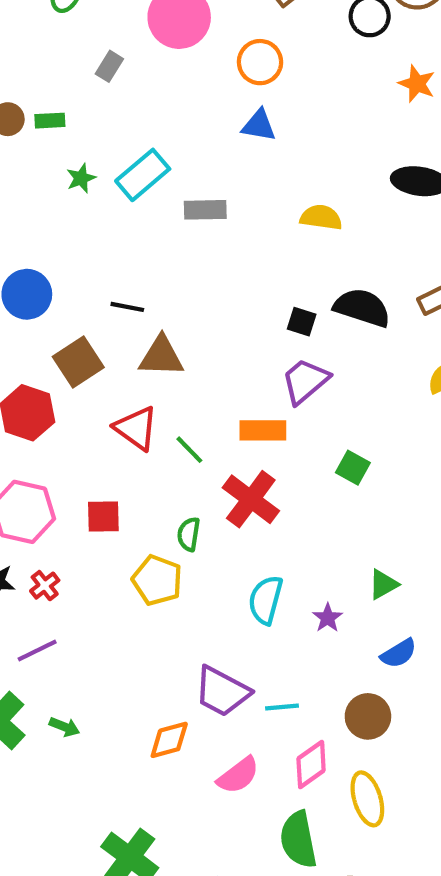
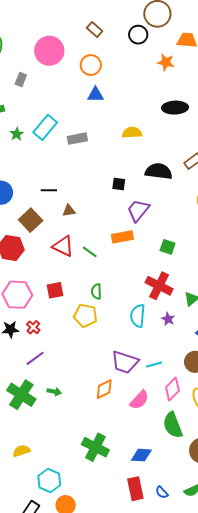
black square: (302, 322) -> (119, 184), moved
brown triangle: (161, 356) -> (69, 211), size x0.6
red cross: (251, 499) -> (159, 286), moved

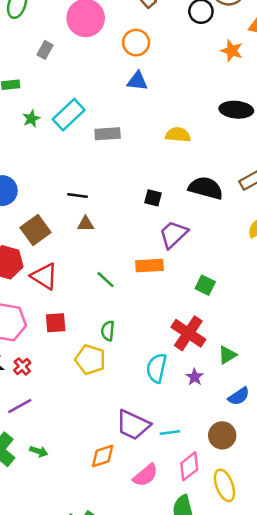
black line: (49, 190) -> (78, 195), moved
red triangle: (63, 246) -> (44, 276), moved

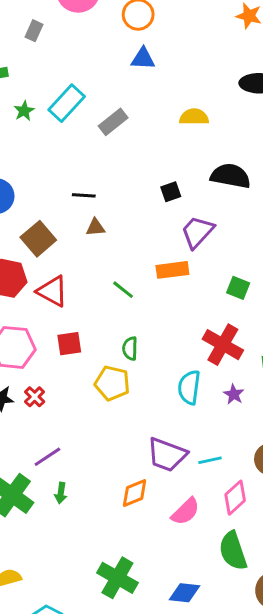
gray rectangle: (108, 134) -> (113, 122), turned -30
black square: (153, 198) -> (171, 192), turned -30
purple line: (20, 406) -> (47, 457), moved
green arrow: (39, 451) -> (61, 493), turned 84

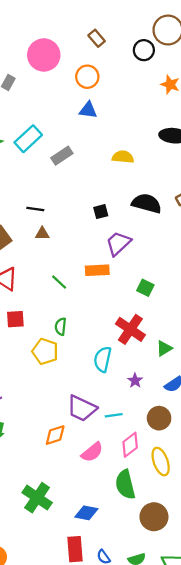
purple star: (234, 394) -> (135, 381), moved

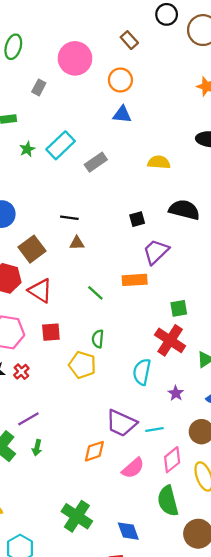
black circle: (144, 50) -> (167, 14), moved
green square: (145, 288) -> (179, 308), moved, turned -35
blue diamond: (86, 513) -> (128, 531), turned 60

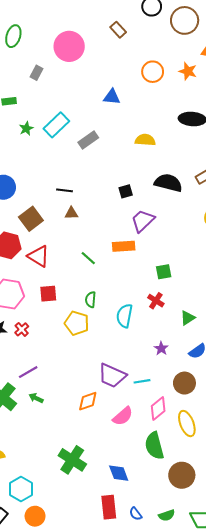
orange circle: (120, 80) -> (153, 72), moved
red cross: (170, 340) -> (156, 301), size x0.6
cyan semicircle: (142, 372) -> (125, 316), moved
green arrow: (37, 448) -> (36, 398), turned 104

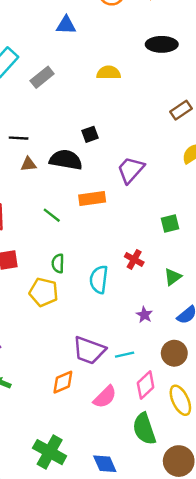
black semicircle: (168, 183) -> (66, 160), moved
purple trapezoid: (143, 221) -> (131, 170), moved
green square: (164, 272) -> (170, 224), moved

